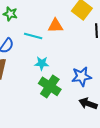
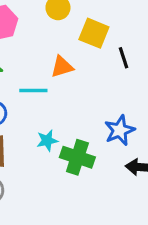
cyan star: (42, 63) -> (47, 141), moved

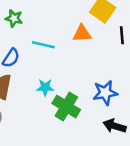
orange triangle: (62, 67) -> (82, 33), moved

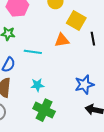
green cross: (66, 107) -> (44, 110), moved

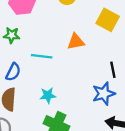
yellow square: (76, 20) -> (108, 20), moved
black line: (93, 39) -> (113, 70), moved

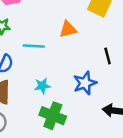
blue star: (104, 94) -> (85, 83), moved

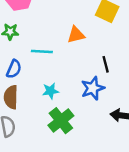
black line: (108, 56) -> (106, 64), moved
green cross: (53, 116) -> (61, 121), turned 30

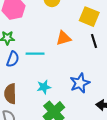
black line: (106, 64) -> (94, 41), moved
blue semicircle: (14, 69) -> (13, 59), moved

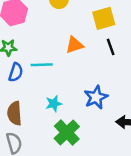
yellow square: (89, 17) -> (104, 18), turned -36

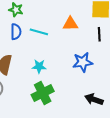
blue semicircle: (16, 72) -> (16, 32), turned -35
blue star: (96, 97) -> (83, 62), moved

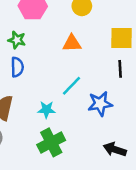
orange triangle: (70, 24) -> (72, 43), moved
cyan line: (39, 32) -> (71, 86), moved, turned -60

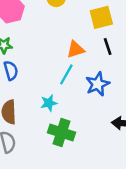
orange triangle: (72, 43) -> (76, 49), moved
green cross: (51, 142) -> (62, 133), turned -30

